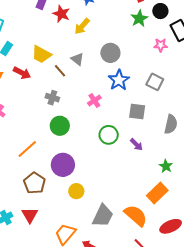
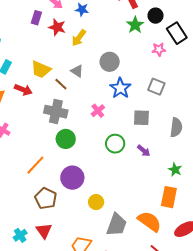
gray cross: (52, 98) -> (56, 112), size x1.6
yellow circle: (76, 191) -> (96, 202), moved
orange rectangle: (157, 193) -> (169, 197), turned -30

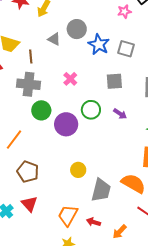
gray triangle: (77, 71) -> (54, 39), moved
brown line: (61, 84) -> (31, 56), turned 48
blue star: (120, 88) -> (99, 44), moved
purple circle: (72, 178) -> (66, 124), moved

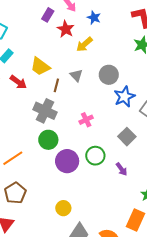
gray triangle: (54, 39) -> (76, 75), moved
gray square: (114, 81) -> (127, 137), turned 30

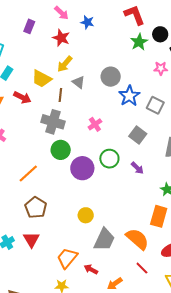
purple rectangle: (48, 15) -> (29, 26), moved
yellow arrow: (84, 44) -> (65, 64), moved

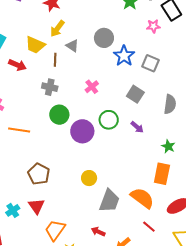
gray cross: (53, 122) -> (50, 87), size x0.7
orange line: (28, 173) -> (19, 130), moved, turned 55
orange trapezoid: (67, 258) -> (55, 230), moved

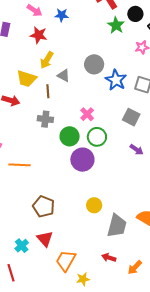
green circle: (59, 115) -> (70, 136), moved
green circle: (109, 120) -> (97, 137), moved

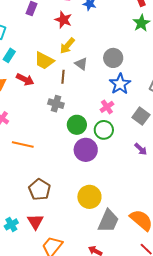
blue star: (116, 80) -> (120, 84), moved
pink cross: (87, 114) -> (107, 107), moved
yellow circle: (94, 205) -> (89, 197), size x1.5

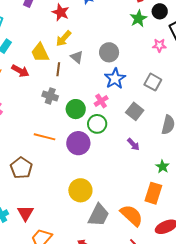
yellow trapezoid: (44, 61) -> (40, 53), turned 35
green circle: (77, 125) -> (76, 109), moved
orange line: (23, 144) -> (45, 137), moved
brown pentagon: (40, 190) -> (21, 168), moved

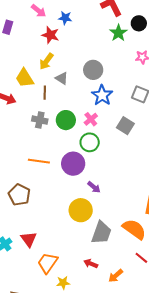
red star: (61, 12) -> (50, 35), moved
green circle: (76, 109) -> (66, 120), moved
purple arrow: (133, 144) -> (94, 187), moved

